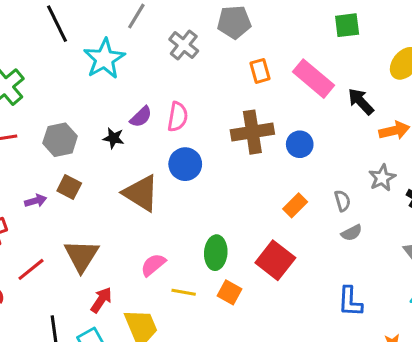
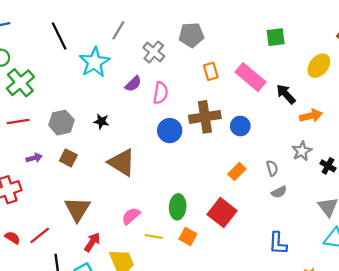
purple semicircle: (141, 117) -> (133, 84), moved
pink semicircle: (178, 117) -> (161, 93), moved
blue circle: (185, 164) -> (170, 131), moved
purple arrow: (36, 201) -> (34, 158), moved
red line: (31, 269) -> (40, 235), moved

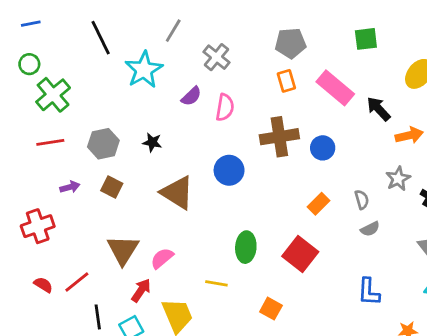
gray pentagon: (191, 35) -> (291, 43), moved
blue circle: (170, 131) -> (229, 170), moved
pink semicircle: (131, 216) -> (162, 258), moved
orange square: (188, 236) -> (271, 309), moved

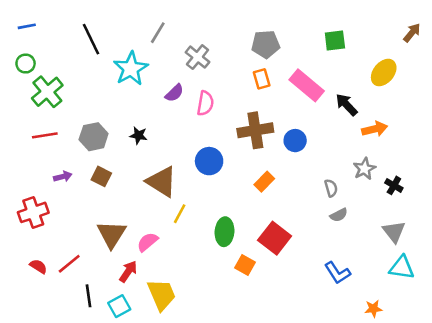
orange rectangle: (318, 204) -> (264, 182), moved
yellow line: (216, 283) -> (180, 214), moved, turned -72
blue L-shape: (369, 292) -> (337, 273), turned -36
orange square: (271, 309) -> (245, 265), moved

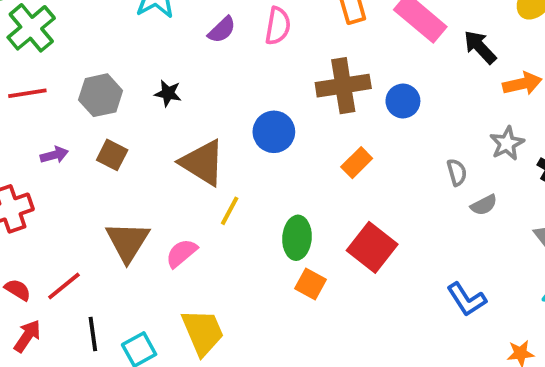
pink semicircle: (205, 103) -> (278, 26), moved
gray semicircle: (339, 215) -> (484, 205), moved
orange square: (245, 265) -> (310, 284), moved
red arrow: (128, 271) -> (27, 336), moved

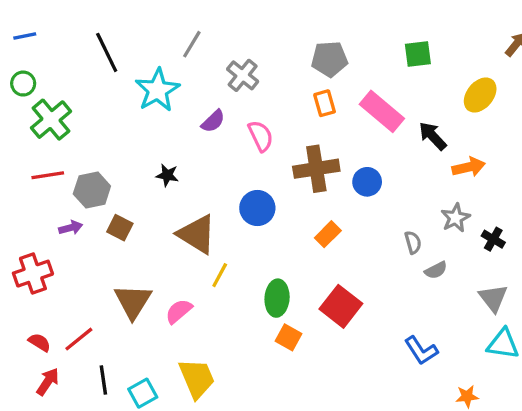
pink semicircle: (278, 26) -> (261, 136), moved, turned -36
gray hexagon: (101, 95) -> (92, 190), moved

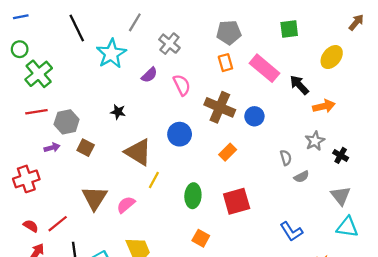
brown cross: (316, 169) -> (220, 107), turned 32
red square: (341, 306) -> (237, 201), turned 36
orange square: (288, 337) -> (201, 238), moved

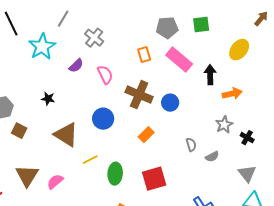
gray pentagon: (229, 32) -> (167, 28), moved
black arrow: (299, 85) -> (210, 75), turned 42
gray semicircle: (286, 158) -> (191, 145), moved
yellow line: (154, 180) -> (90, 160), moved, turned 35

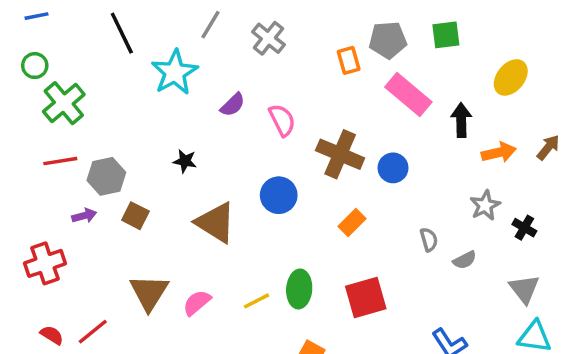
brown arrow: (261, 19) -> (548, 147), moved
gray cross: (94, 38) -> (268, 38), moved
orange rectangle: (144, 55) -> (349, 60), moved
yellow line: (90, 160) -> (257, 301), moved

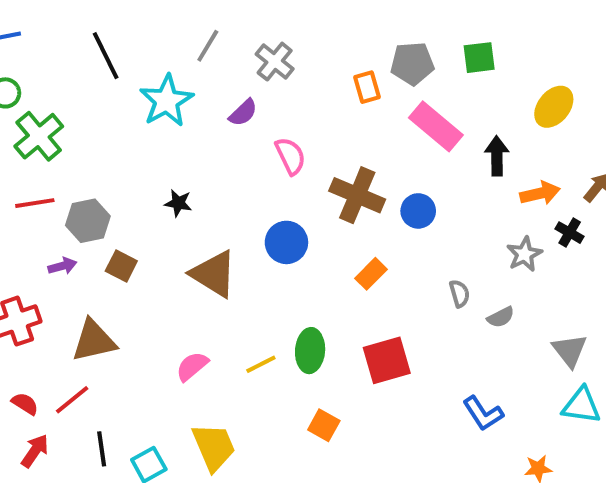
purple semicircle: (233, 105) -> (243, 113), moved
black cross: (524, 228) -> (570, 233), moved
brown triangle: (149, 292) -> (94, 341), moved, turned 45

